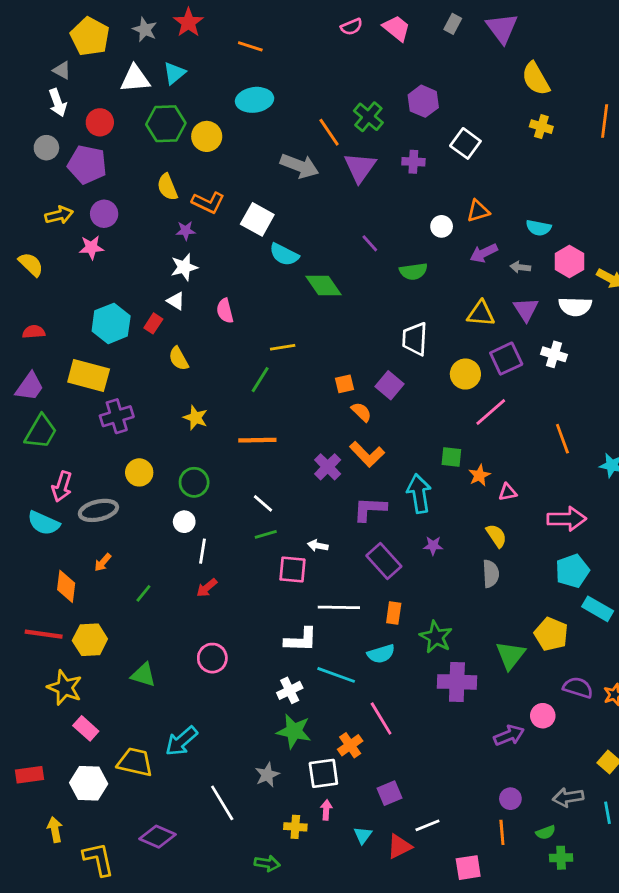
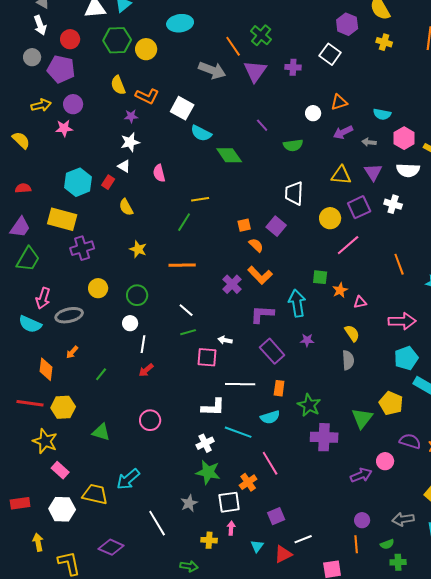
purple hexagon: (423, 101) -> (347, 24), moved

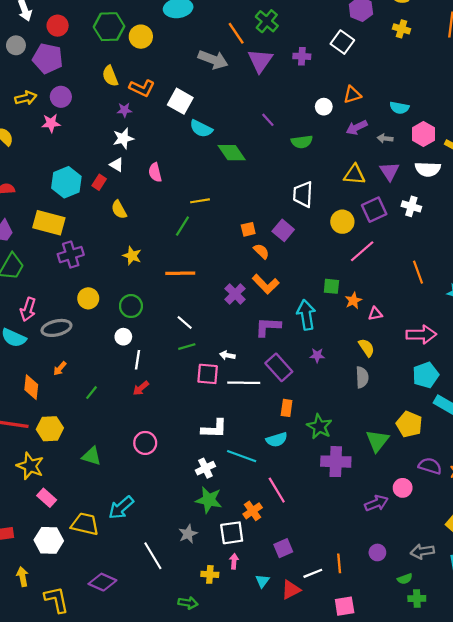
white line: (240, 384) -> (244, 383), moved
orange line: (356, 544) -> (339, 563), moved

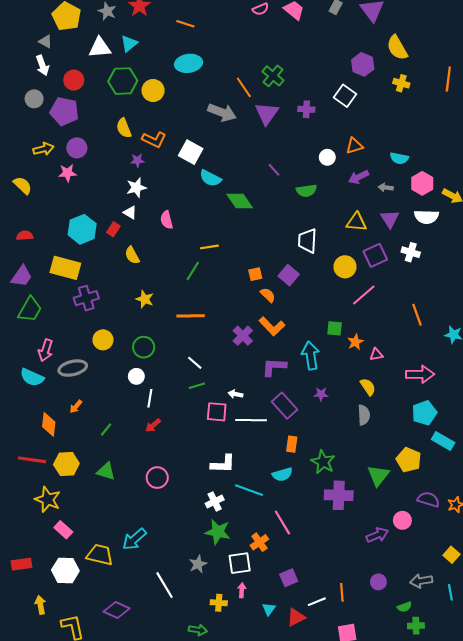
green triangle: (92, 456) -> (106, 471), moved

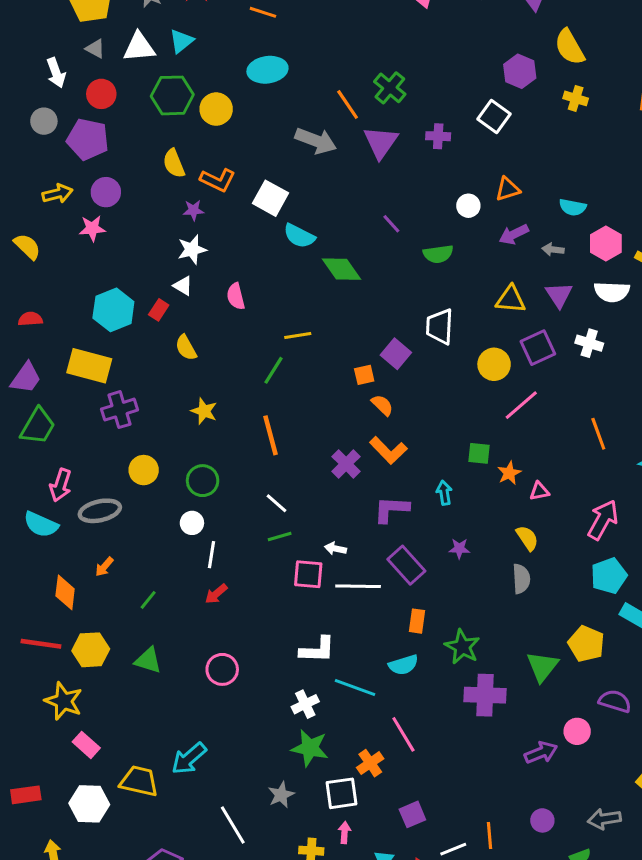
gray triangle: (46, 41) -> (95, 49), moved
purple square: (289, 275) -> (396, 354), moved
orange line: (191, 316) -> (271, 435), turned 76
cyan arrow: (311, 355) -> (444, 493), size x0.6
pink arrow: (420, 374) -> (603, 520), turned -60

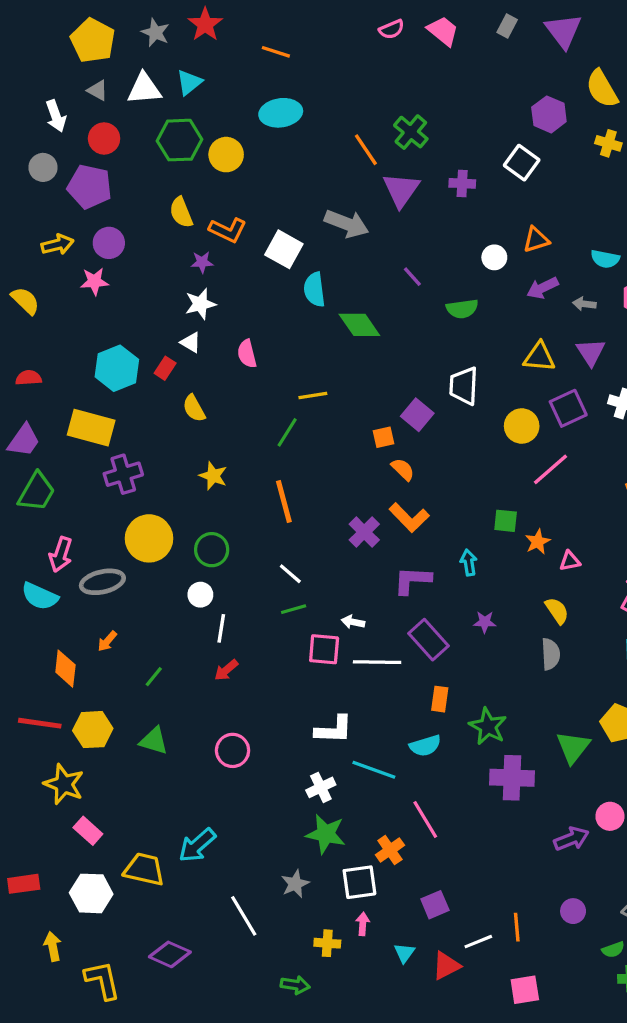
gray arrow: (316, 141) -> (347, 224), moved
cyan semicircle: (299, 236) -> (314, 289), turned 56
yellow circle: (144, 470) -> (149, 538), size x1.5

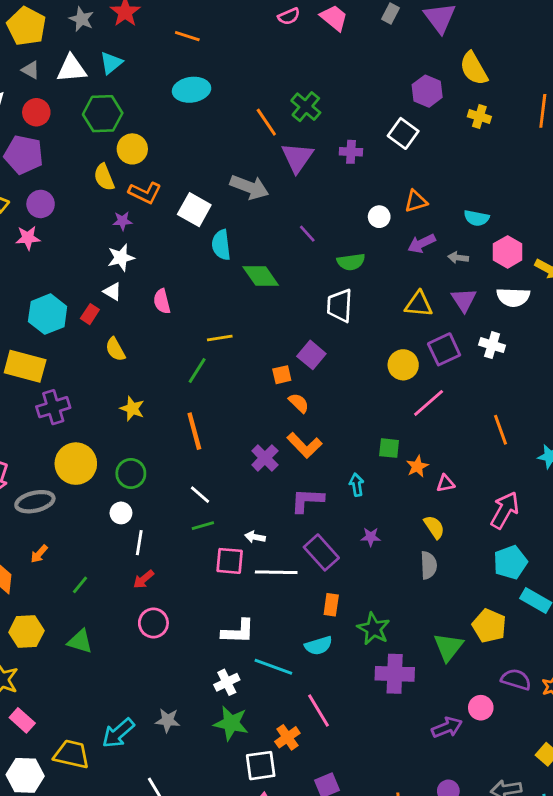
yellow circle: (226, 155) -> (132, 149), moved
white trapezoid: (464, 386) -> (340, 306), moved
pink circle: (233, 750) -> (153, 623), moved
gray star: (295, 884) -> (168, 720), moved, turned 30

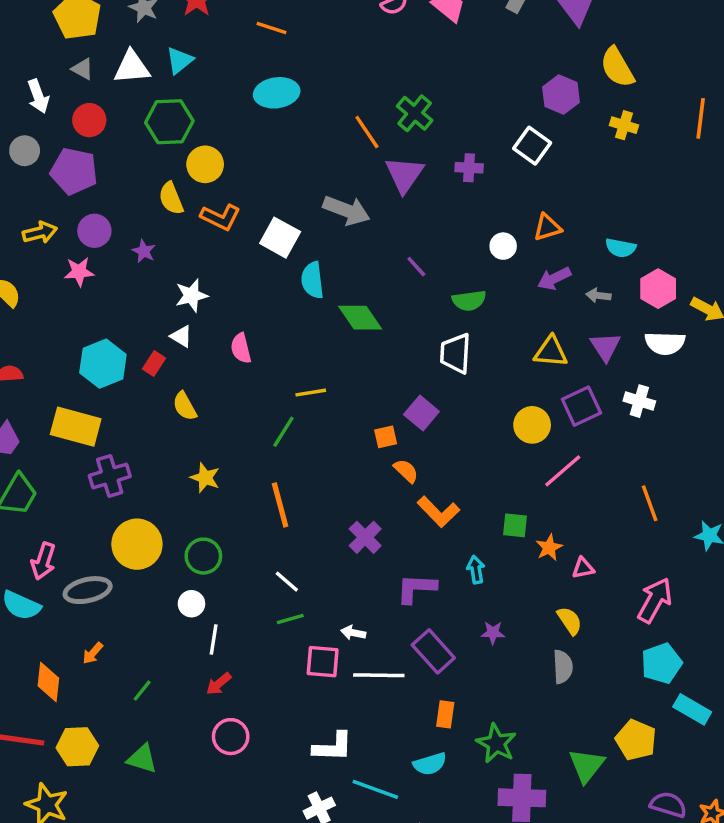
purple star: (122, 221) -> (144, 251), moved, turned 30
orange L-shape: (304, 445) -> (438, 512), moved

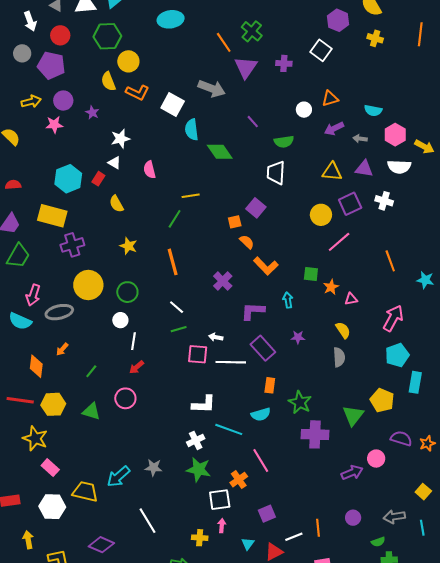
purple triangle: (605, 347) -> (364, 169), turned -48
cyan rectangle: (692, 709) -> (415, 382), turned 70
pink circle: (231, 737) -> (125, 398), moved

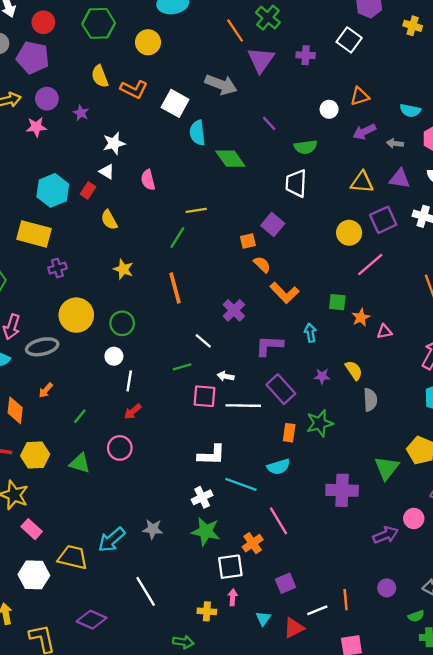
yellow circle: (128, 61) -> (148, 42), moved
purple cross: (72, 245) -> (57, 268), size x0.7
white line: (177, 307) -> (203, 341), moved
yellow semicircle: (343, 330) -> (354, 370), moved
green star: (300, 402) -> (320, 423), moved, turned 30

